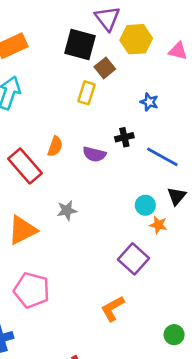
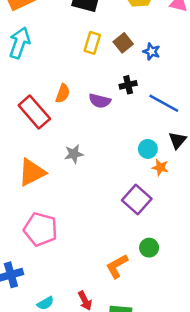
brown square: (105, 68) -> (123, 43), moved
orange L-shape: (113, 309) -> (117, 266), moved
green circle: (174, 335) -> (149, 248), moved

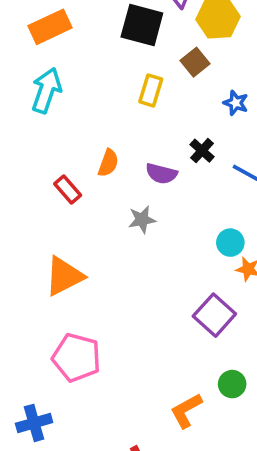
brown square: (123, 43) -> (195, 62), moved
black cross: (128, 85) -> (202, 151), turned -35
red rectangle: (34, 112) -> (68, 190), size x0.6
gray star: (74, 154) -> (142, 220), moved

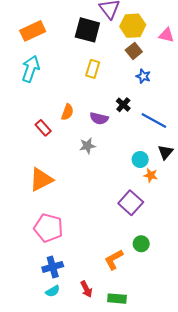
brown square: (195, 62) -> (134, 51), moved
blue cross: (34, 423) -> (53, 267), moved

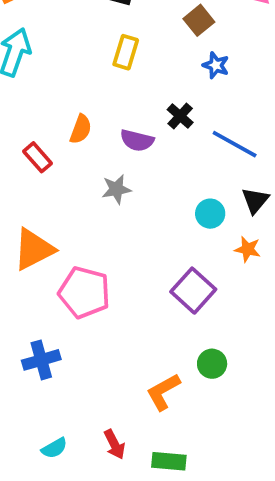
orange star: (151, 175) -> (248, 249), moved
pink pentagon: (48, 228) -> (84, 292), moved
blue cross: (53, 267) -> (41, 360), moved

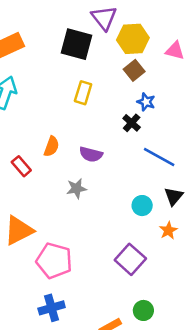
black cross: (180, 116) -> (132, 123), moved
orange star: (248, 249) -> (168, 230), turned 30
blue cross: (41, 360) -> (52, 308), moved

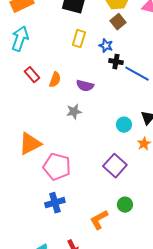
blue star: (146, 102) -> (106, 46), moved
black cross: (132, 123) -> (116, 62), turned -32
blue line: (159, 157) -> (137, 74), moved
red rectangle: (21, 166) -> (32, 75), moved

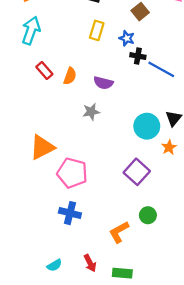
cyan circle: (124, 125) -> (147, 126), size x1.5
blue cross: (55, 203) -> (70, 213), turned 30

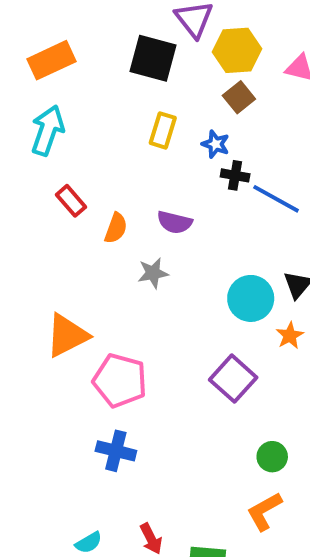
orange semicircle: (70, 76) -> (116, 228), moved
green circle: (148, 215) -> (272, 457), moved
orange L-shape: (119, 232) -> (264, 511), moved

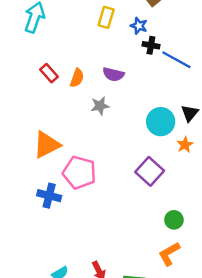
red rectangle: (71, 201) -> (49, 73), moved
blue cross: (116, 451) -> (49, 196), moved

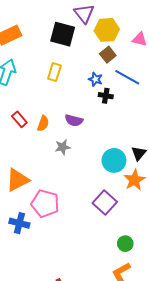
yellow rectangle: (106, 17) -> (54, 72), moved
blue line: (176, 60) -> (127, 77), moved
orange star: (185, 145) -> (134, 180), size x1.5

